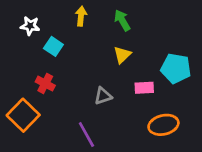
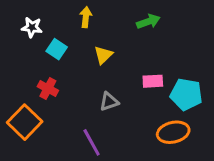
green arrow: (122, 20) -> (148, 21), moved, turned 100
yellow triangle: (122, 55) -> (103, 55), moved
cyan pentagon: (176, 68) -> (186, 94), moved
pink rectangle: (144, 88) -> (153, 81), moved

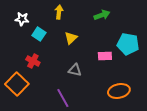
cyan pentagon: (186, 94) -> (128, 44), moved
gray triangle: (109, 102) -> (75, 70), turned 32

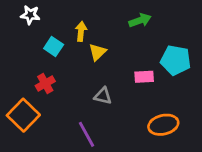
yellow arrow: (59, 12) -> (81, 31), moved
white star: (22, 19) -> (30, 15), moved
red cross: (33, 61) -> (45, 84), turned 32

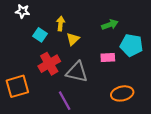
green arrow: (140, 20) -> (110, 25), moved
red cross: (45, 84) -> (49, 64), moved, size x1.5
gray triangle: (103, 96) -> (77, 72), size x1.6
orange square: (23, 115) -> (17, 86), turned 30

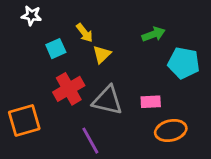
yellow arrow: (61, 24) -> (85, 33), turned 136
cyan square: (40, 35) -> (56, 49), turned 32
pink rectangle: (108, 58) -> (151, 102), moved

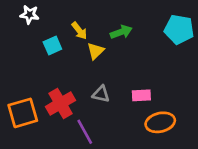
green arrow: (154, 34) -> (121, 32), moved
cyan pentagon: (184, 63) -> (179, 29), moved
red cross: (69, 89) -> (60, 103), moved
gray triangle: (108, 100) -> (101, 94), size x0.6

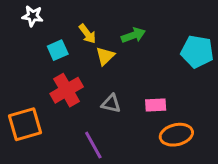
cyan pentagon: (179, 29) -> (197, 52), moved
red cross: (60, 103) -> (67, 90), moved

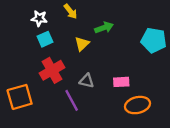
white star: (32, 16) -> (39, 18), moved
yellow arrow: (87, 34) -> (70, 11), moved
purple line: (93, 145) -> (72, 100), moved

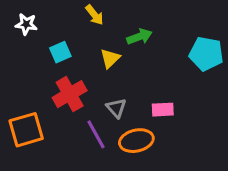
white star: (39, 18) -> (26, 24), moved
gray triangle: (87, 81) -> (116, 108), turned 35
orange ellipse: (137, 105) -> (136, 141), moved

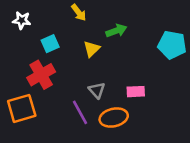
red cross: (70, 94) -> (41, 75), moved

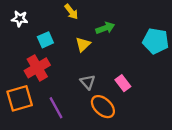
pink rectangle: (136, 92) -> (123, 83), turned 56
purple line: (80, 112) -> (56, 108), moved
orange ellipse: (114, 118) -> (103, 107), turned 55

